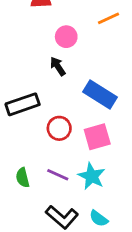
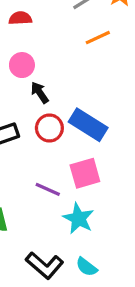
pink circle: (66, 37) -> (22, 65), moved
red circle: (59, 128) -> (49, 128), moved
purple line: (58, 175) -> (48, 189), moved

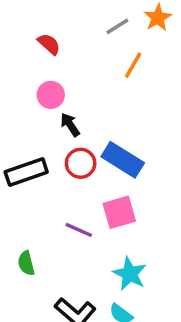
red semicircle: (20, 18) -> (49, 44), turned 45
orange line: (98, 38) -> (133, 65), turned -35
cyan star: (78, 218) -> (130, 274), moved

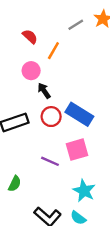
orange line: (133, 65) -> (53, 51), moved
green semicircle: (26, 263) -> (15, 184), turned -140

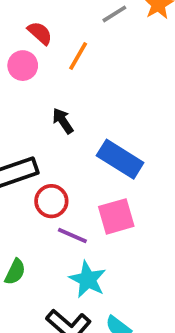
pink circle: (31, 71) -> (23, 66), moved
red circle: (51, 117) -> (51, 201), moved
cyan star: (84, 191) -> (88, 279), moved

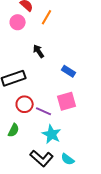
blue rectangle: (120, 159) -> (69, 71), size x0.6
red circle: (51, 201) -> (25, 104), moved

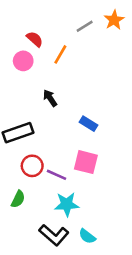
pink square: (67, 101) -> (86, 162), turned 30
cyan star: (52, 134) -> (67, 204), turned -30

